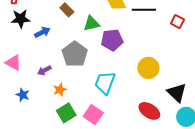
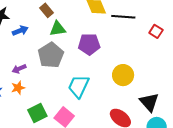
green triangle: (91, 23) -> (58, 29), moved
orange star: (60, 90) -> (18, 88), moved

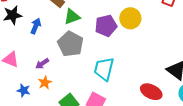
blue arrow: (20, 31) -> (36, 26), turned -35
yellow circle: (123, 75) -> (130, 18), moved

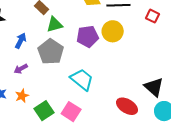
blue arrow: (36, 26) -> (21, 41), moved
cyan trapezoid: (104, 69) -> (82, 79), turned 110
orange star: (45, 82) -> (22, 96), moved

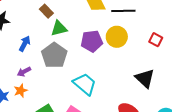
red square: (153, 16) -> (156, 40), moved
black triangle: (154, 87) -> (145, 78), moved
orange star: (22, 96) -> (21, 91), moved

